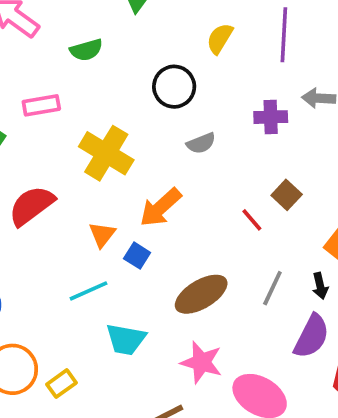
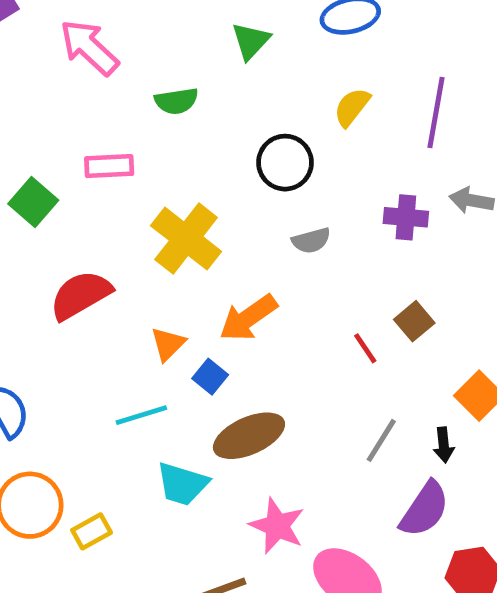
brown ellipse: (201, 294) -> (249, 436), moved

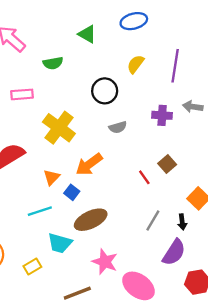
green triangle: (251, 41) -> (87, 34), turned -42
yellow rectangle: (92, 531) -> (32, 266), moved

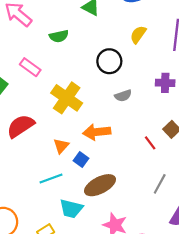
pink rectangle: (22, 94) -> (30, 67), turned 42
orange arrow: (89, 164) -> (97, 132), turned 32

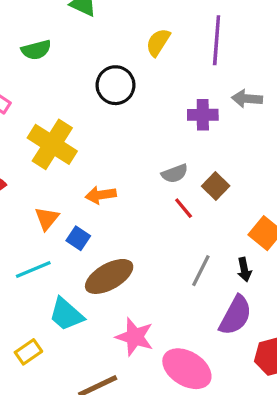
gray semicircle: (123, 96) -> (175, 174), moved
orange arrow: (97, 132) -> (101, 195), size x0.7
cyan trapezoid: (71, 209) -> (66, 314), turned 30

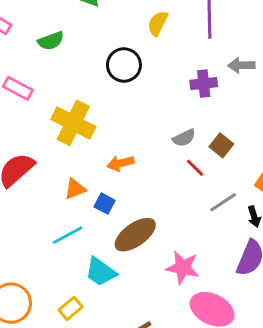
orange triangle: (47, 218) -> (75, 189), turned 35
gray line: (201, 271) -> (223, 202), moved, turned 36
pink star: (135, 337) -> (183, 267), moved

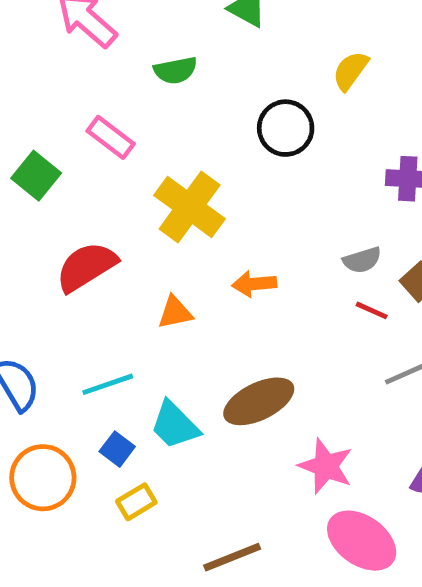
red line: (195, 168) -> (372, 310), turned -30
blue square: (105, 204) -> (117, 449), moved
cyan line: (68, 235) -> (108, 384), moved
cyan trapezoid: (101, 272) -> (175, 425), moved

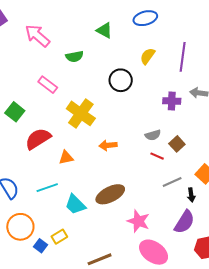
green square: (36, 176) -> (15, 112), moved
orange triangle: (175, 312) -> (66, 158), moved
blue square: (117, 449) -> (41, 246), moved

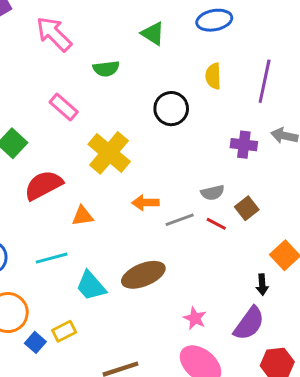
yellow semicircle: (148, 56) -> (213, 76), turned -42
gray line: (172, 182) -> (180, 220), moved
pink star: (138, 221) -> (195, 318), moved, size x0.7

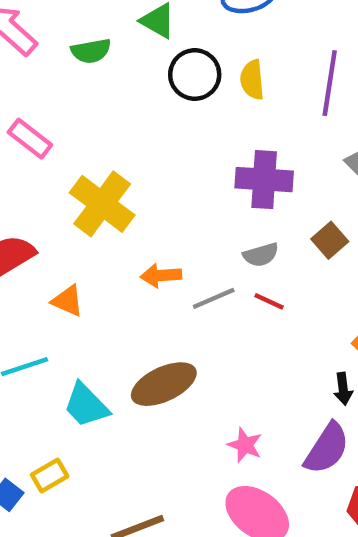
green semicircle: (106, 69) -> (91, 51), moved
black circle: (171, 109) -> (195, 75), moved
purple cross: (244, 145) -> (264, 180), moved, size x1.4
brown square: (247, 208) -> (330, 240), moved
orange triangle: (83, 216) -> (68, 301), turned 35

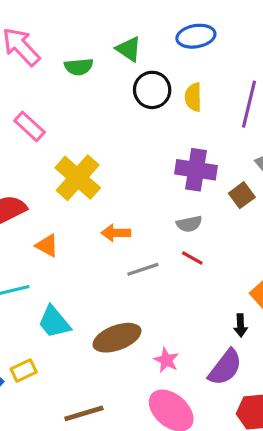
brown square: (330, 240) -> (242, 195), moved
gray line: (214, 298) -> (143, 269), moved
brown ellipse: (164, 384) -> (117, 338), moved

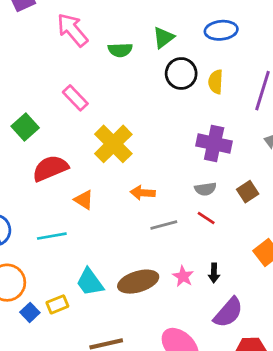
green triangle: (129, 49) -> (163, 38), turned 45
brown square: (242, 195) -> (248, 192), moved
cyan trapezoid: (54, 322) -> (90, 282), moved
black arrow: (241, 325) -> (214, 273), moved
pink star: (166, 360) -> (183, 276), moved

